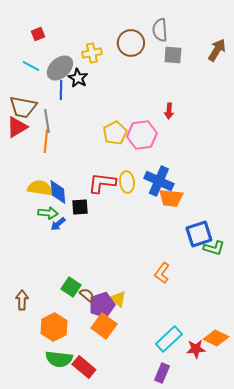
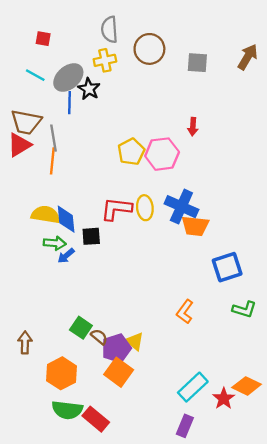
gray semicircle: (160, 30) -> (109, 30), moved
red square: (38, 34) -> (43, 39), turned 32
green L-shape: (214, 248) -> (244, 309), moved
red star: (196, 349) -> (224, 398), turned -30

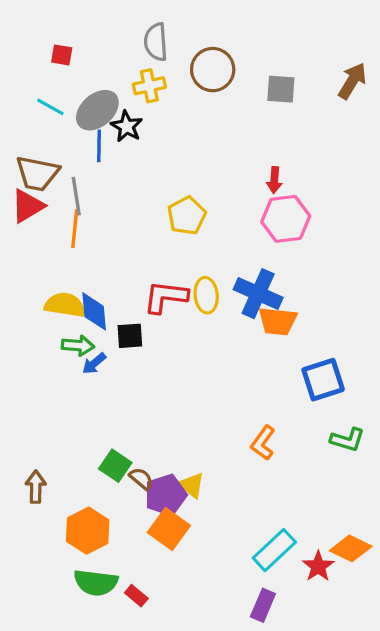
pink hexagon: (162, 154) -> (286, 219), moved
red rectangle: (96, 419) -> (136, 596), size x0.6

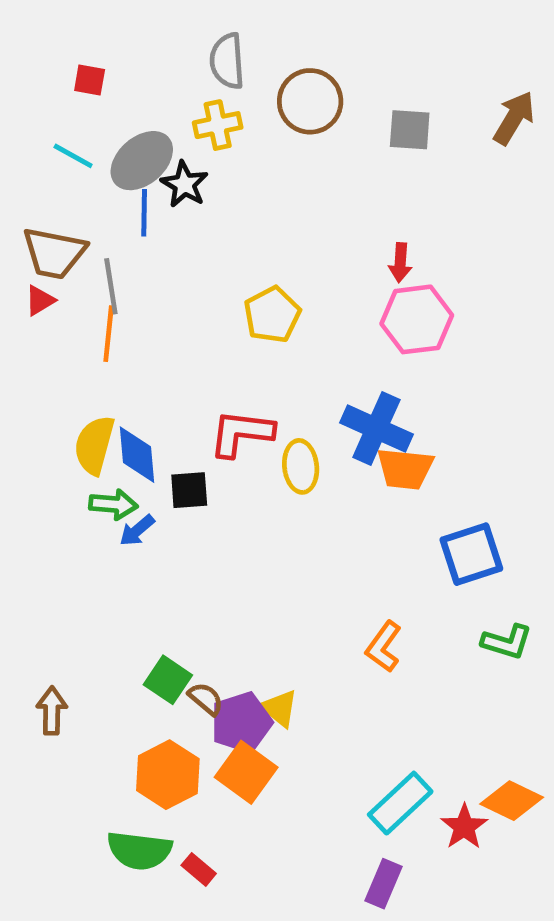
red triangle: (28, 206) -> (40, 300), size x0.6
yellow ellipse: (206, 295) -> (301, 466), moved
yellow semicircle: (65, 305) -> (94, 445), turned -84
orange hexagon: (88, 531) -> (168, 775), moved

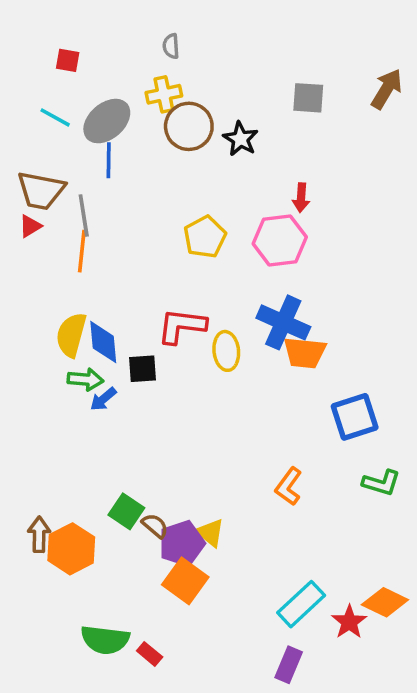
gray semicircle: (227, 61) -> (171, 46), size x0.6
brown circle: (310, 101) -> (189, 126), moved
black star: (184, 184) -> (241, 139), moved
pink hexagon: (417, 319) -> (280, 240), moved
orange hexagon: (168, 775) -> (71, 549), moved

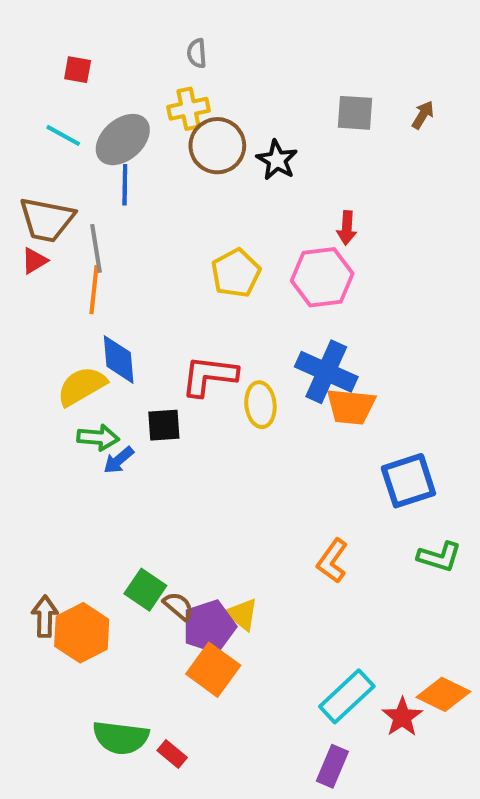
brown arrow: (387, 89) -> (423, 115), moved, size x0.6
yellow semicircle: (71, 335) -> (82, 386), turned 45
blue diamond: (103, 342) -> (119, 359), moved

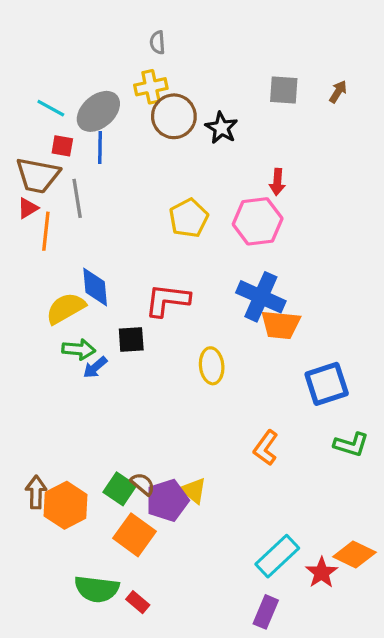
red square: (78, 70) -> (62, 146), moved
orange line: (94, 290) -> (46, 231), moved
yellow ellipse: (260, 405) -> (212, 366), moved
green square: (145, 590) -> (120, 489), moved
orange square: (213, 670) -> (134, 535), moved

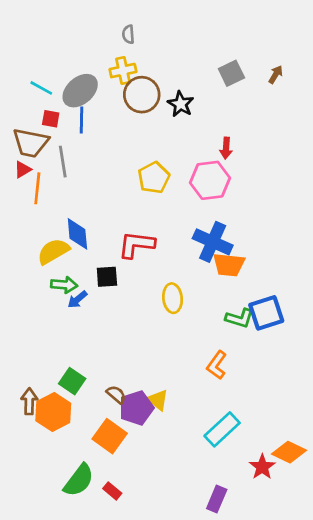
gray square: (284, 90) -> (231, 73), turned -30
green L-shape: (351, 445) -> (239, 318), moved
green square: (120, 489) -> (72, 381), moved
cyan rectangle: (277, 556) -> (222, 429), moved
green semicircle: (97, 589) -> (79, 480), turned -60

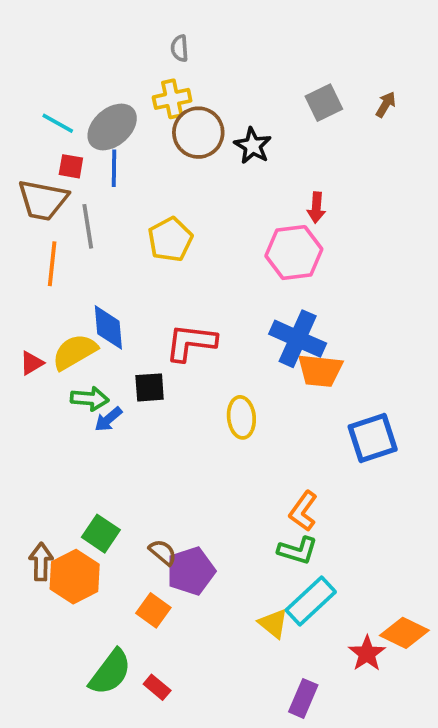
red triangle: (23, 170) -> (32, 363), moved
yellow pentagon: (154, 178) -> (170, 239), moved
green L-shape: (239, 318) -> (298, 550), moved
yellow triangle: (158, 400) -> (273, 623), moved
orange square: (110, 436) -> (153, 610), size x0.7

